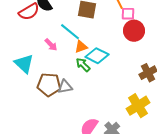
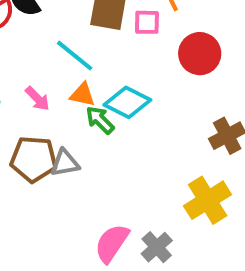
pink square: (128, 14) -> (147, 22), moved
pink arrow: (51, 45) -> (37, 99), moved
orange triangle: (81, 47) -> (82, 95), moved, turned 32

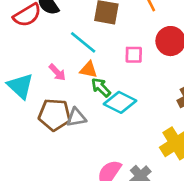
pink square: (147, 22) -> (134, 55), moved
cyan diamond: (127, 102) -> (120, 102), moved

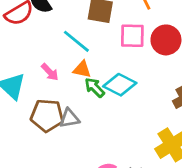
pink square: (134, 55) -> (132, 36), moved, size x1.4
cyan diamond: (120, 102) -> (120, 85), moved

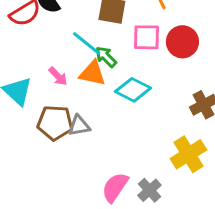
orange triangle: (82, 69) -> (92, 73), size x1.4
green arrow: (95, 87) -> (106, 57), moved

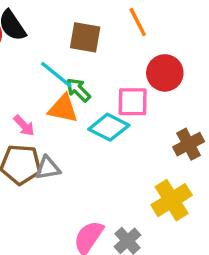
pink square: (146, 37) -> (133, 102), moved
pink arrow: (58, 76) -> (24, 125), moved

